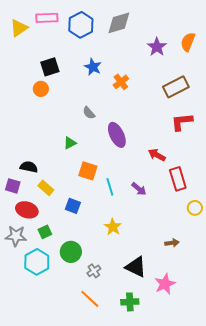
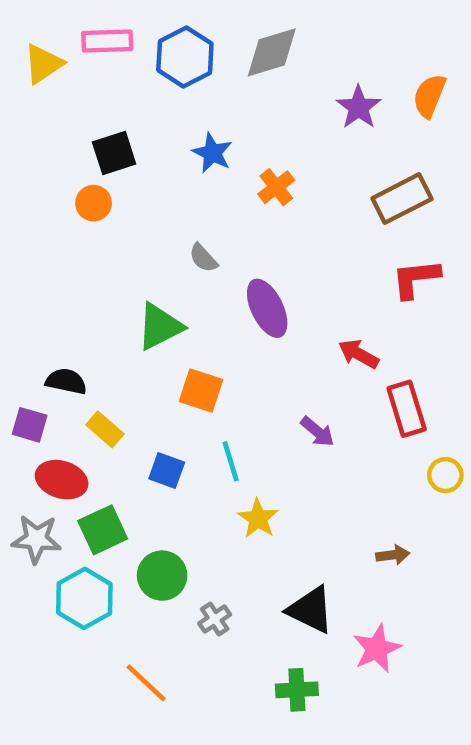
green triangle: (70, 143) -> (160, 327), size x1.6
cyan line: (110, 187) -> (231, 461), moved
green square: (45, 232) -> (103, 530), size x1.5
orange line: (90, 299) -> (146, 683), moved

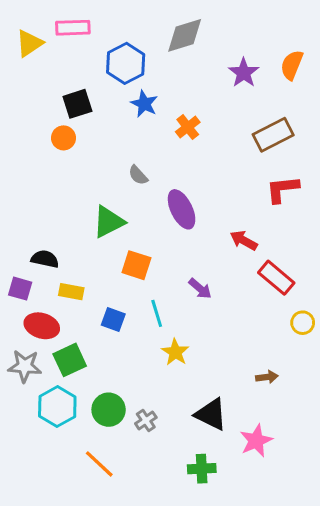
blue hexagon: (185, 57) -> (126, 63), moved
red rectangle: (407, 409) -> (276, 278), turned -33
yellow rectangle: (105, 429) -> (71, 292), turned -30
purple arrow: (317, 432) -> (200, 289), moved
green circle: (162, 576) -> (109, 410), moved

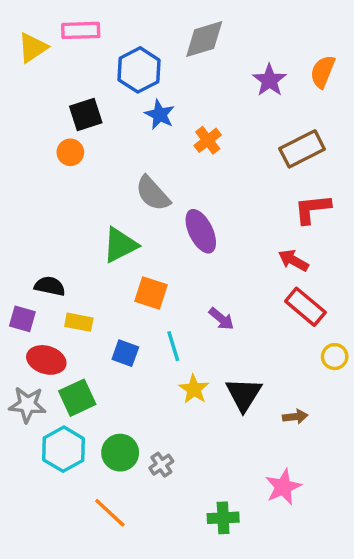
gray semicircle: (138, 175) -> (153, 193), size x1.6
red arrow: (244, 240) -> (293, 260), moved
black triangle: (211, 414) -> (244, 394), moved, turned 36

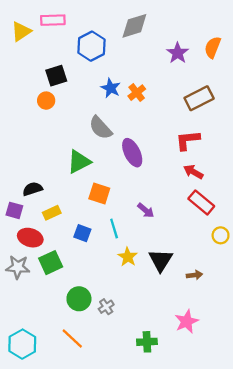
blue star: (160, 115) -> (111, 88), moved
red L-shape: (312, 209) -> (188, 140), moved
black semicircle: (50, 286) -> (33, 189), turned -30
yellow rectangle: (79, 322) -> (52, 213), turned -36
cyan hexagon: (63, 449) -> (22, 344), moved

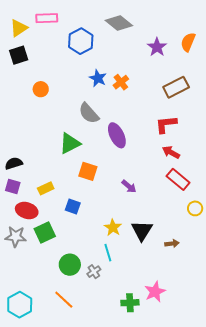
gray diamond: (134, 26) -> (119, 23), turned 56
black square: (56, 76) -> (19, 55), moved
black semicircle: (33, 189) -> (14, 163), moved
cyan line: (114, 229) -> (108, 253), moved
pink star: (187, 321) -> (155, 292), moved

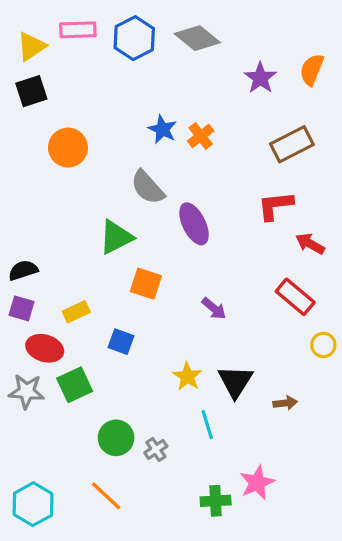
blue hexagon: (81, 41) -> (134, 38), moved
orange circle: (41, 89) -> (68, 148), size x1.5
red arrow: (171, 152) -> (310, 244), moved
cyan line: (108, 253) -> (207, 425), moved

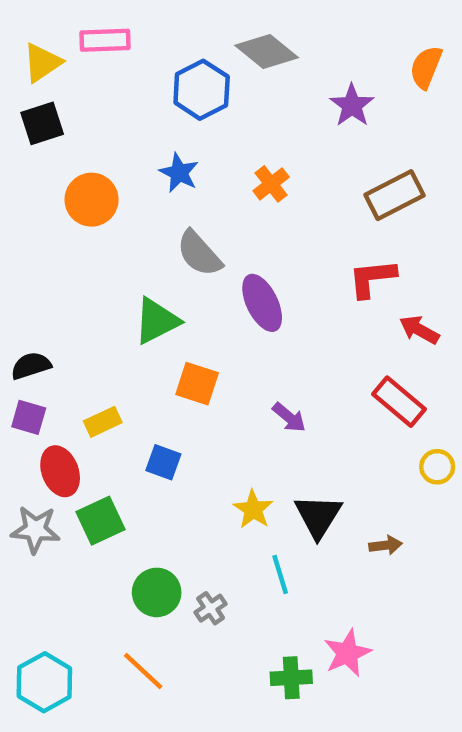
blue hexagon: (134, 38) -> (202, 90), moved
orange semicircle: (312, 70) -> (426, 67), moved
blue star: (162, 129) -> (179, 173), moved
red ellipse: (45, 348) -> (60, 471), turned 52

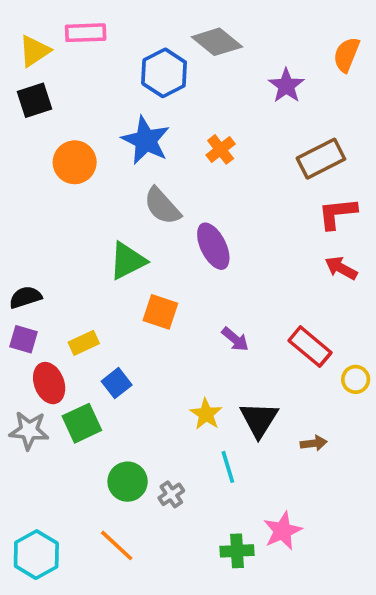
blue star: (179, 173) -> (146, 140), size x1.5
red L-shape: (372, 278) -> (337, 213), moved
red rectangle: (399, 402) -> (310, 347), moved
blue square: (163, 462) -> (117, 383), moved, turned 32

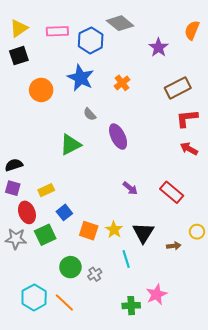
pink rectangle: (86, 33) -> (57, 31), moved
gray semicircle: (162, 206) -> (90, 114), size x0.6
orange square: (160, 312) -> (89, 231), moved
yellow circle: (356, 379) -> (197, 232), moved
cyan hexagon: (36, 555) -> (34, 297), moved

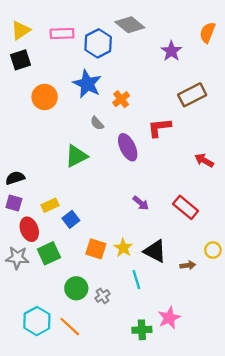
orange cross: (122, 83) -> (121, 99), moved
red L-shape: (187, 118) -> (159, 128), moved
blue square: (64, 212) -> (71, 219), moved
black triangle: (143, 233) -> (155, 251), turned -35

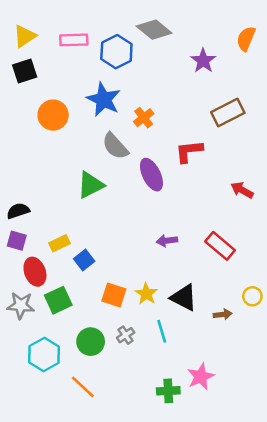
gray semicircle: (97, 123) -> (115, 146), size x1.6
purple arrow: (141, 203) -> (167, 241), turned 133
gray cross: (103, 296) -> (126, 335), moved
cyan hexagon: (37, 321) -> (44, 355), moved

